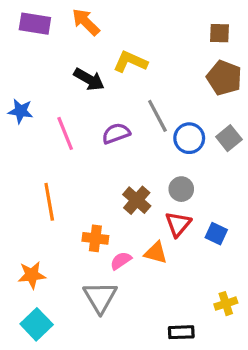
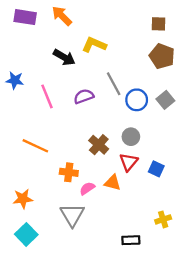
orange line: (49, 202) -> (35, 146), turned -55

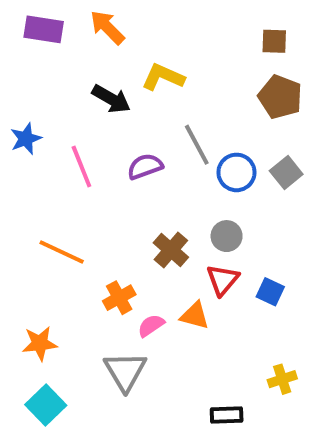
blue star: (15, 80) -> (26, 139), turned -30
orange cross: (69, 172) -> (119, 298), turned -36

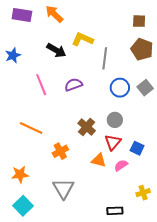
blue star: (26, 139) -> (13, 55), moved
gray line: (197, 145) -> (105, 58), moved, turned 35
pink semicircle: (151, 326) -> (121, 165), moved

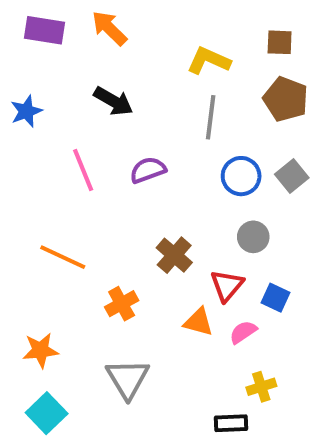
yellow L-shape: (83, 39) -> (209, 61), moved
gray circle: (115, 120) -> (253, 237), moved
yellow cross: (143, 193) -> (261, 387), moved

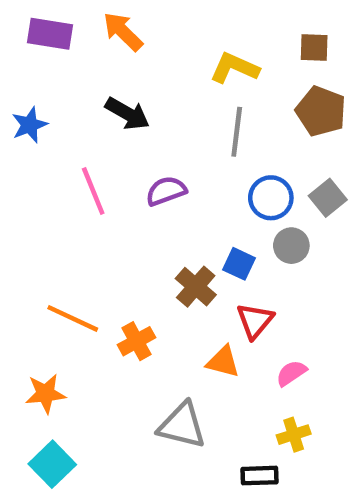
gray circle: (253, 237) -> (291, 246), moved
orange line: (63, 257) -> (73, 318), moved
blue square: (276, 298) -> (239, 264), moved
pink semicircle: (243, 332) -> (291, 373), moved
gray triangle: (128, 379) -> (182, 425), moved, turned -45

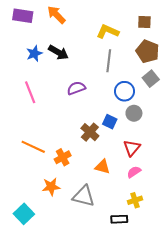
blue star: (29, 125) -> (34, 53), moved
pink line: (93, 191) -> (30, 92), moved
gray square: (328, 198) -> (151, 79), moved
red triangle: (255, 321) -> (132, 148), moved
orange star: (45, 394) -> (51, 187), moved

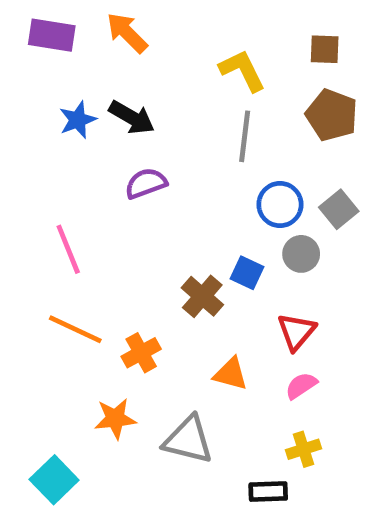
yellow L-shape: (108, 31) -> (242, 70), turned 40
gray square: (151, 79) -> (339, 209), moved
purple semicircle: (76, 88) -> (146, 183), moved
pink line: (30, 92) -> (68, 249), moved

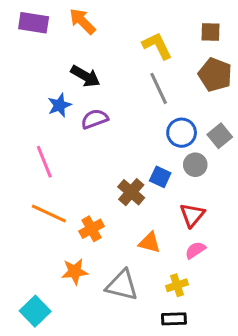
blue star: (78, 120) -> (59, 105), moved
gray line: (245, 136) -> (159, 88), turned -32
yellow cross: (303, 449) -> (177, 285), moved

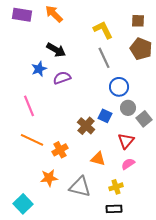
gray square: (220, 136) -> (144, 119), moved

